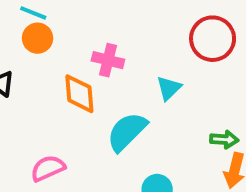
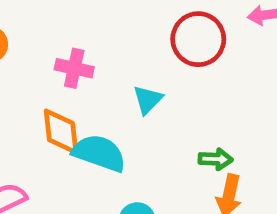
orange diamond: (79, 94) -> (61, 132), moved
cyan semicircle: (127, 132) -> (99, 153), turned 66

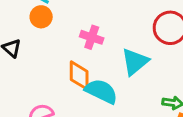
cyan triangle: (148, 100) -> (135, 62), size x1.5

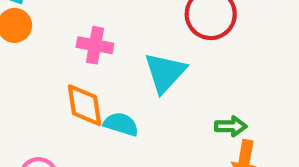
cyan semicircle: (101, 91) -> (121, 124), size x0.7

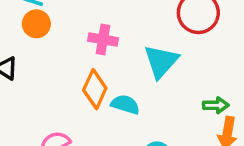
orange diamond: (84, 105) -> (95, 89), turned 33

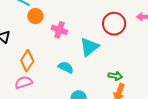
orange circle: (36, 24) -> (35, 16), moved
orange diamond: (95, 89) -> (27, 61), moved

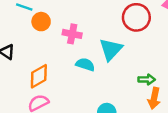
orange diamond: (27, 61) -> (39, 76), turned 35
cyan semicircle: (66, 67) -> (85, 64), moved

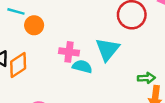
pink cross: (72, 34) -> (69, 52), moved
orange diamond: (39, 76) -> (18, 65), moved

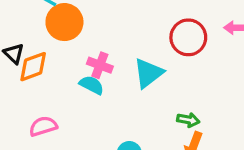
orange circle: (34, 25) -> (64, 22), size x1.5
cyan semicircle: (82, 66) -> (92, 85), moved

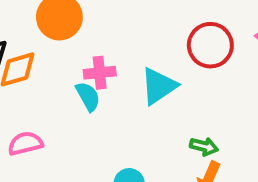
pink cross: (100, 65) -> (100, 73), turned -30
cyan semicircle: (92, 85) -> (88, 96), turned 30

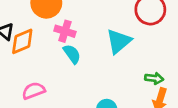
pink cross: (100, 73) -> (65, 31), moved, turned 30

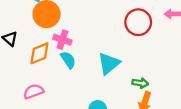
orange diamond: (22, 41) -> (39, 53), moved
cyan triangle: (119, 41) -> (109, 64), moved

